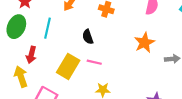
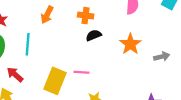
black semicircle: (88, 37) -> (94, 35), moved, turned 96
red arrow: (31, 55) -> (15, 75), turned 126

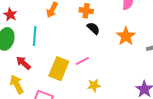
black semicircle: (94, 35) -> (93, 28), turned 64
pink line: (81, 72) -> (82, 61), turned -32

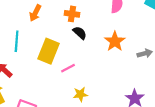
yellow rectangle: (59, 69) -> (48, 51), moved

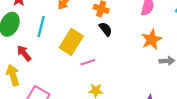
orange star: (115, 41) -> (152, 39), moved

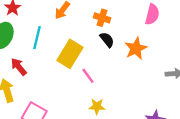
orange star: (152, 39) -> (136, 48), moved
pink line: (88, 62) -> (88, 76), turned 72

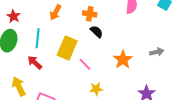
orange star: (136, 48) -> (123, 60), moved
red arrow: (19, 67) -> (35, 63), moved

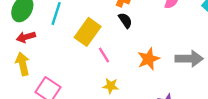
gray arrow: (157, 52) -> (189, 59), size x1.6
red arrow: (35, 63) -> (26, 37), moved, turned -70

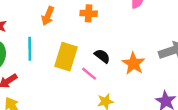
black semicircle: (125, 20) -> (102, 56), moved

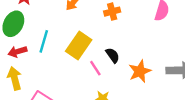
orange cross: (89, 13) -> (112, 12), turned -35
cyan line: (30, 49) -> (44, 41), moved

